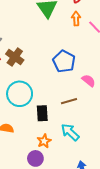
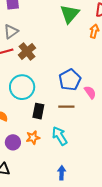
blue pentagon: (64, 61) -> (70, 80), moved
purple circle: (35, 158) -> (13, 142), moved

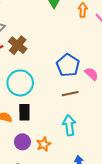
black rectangle: (38, 111) -> (24, 112), moved
cyan arrow: (60, 136) -> (69, 125), turned 36
orange star: (33, 138) -> (44, 144), moved

